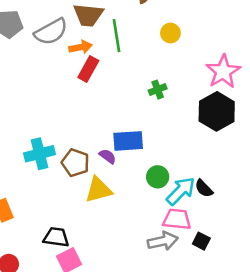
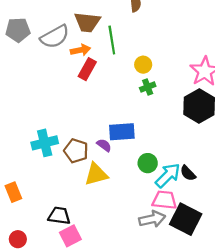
yellow circle: (170, 33) -> (143, 65), moved
black square: (201, 241) -> (186, 219), size x2.0

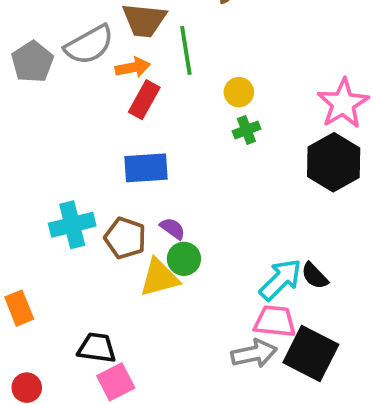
gray pentagon: (18, 30) -> (32, 62), moved, turned -30
blue rectangle: (122, 132) -> (146, 168), moved
green circle: (148, 163) -> (184, 259), moved

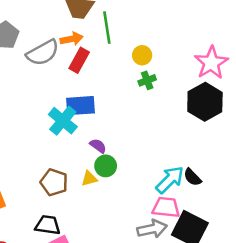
gray semicircle: (89, 45) -> (43, 53), moved
cyan cross: (72, 225) -> (63, 121), moved, turned -36
brown pentagon: (125, 238) -> (54, 182), moved
yellow triangle: (159, 278) -> (89, 178), size x0.6

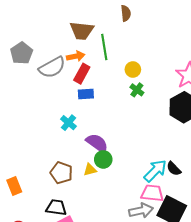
green cross: (147, 80) -> (137, 90), turned -32
blue rectangle: (80, 106) -> (86, 94), moved, size x0.7
cyan cross: (63, 121) -> (68, 123), size x0.7
purple semicircle: (98, 146) -> (97, 143), size x1.6

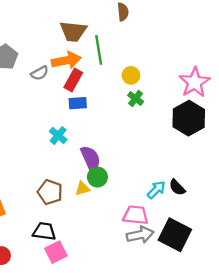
orange arrow: (76, 56) -> (66, 60), size x1.4
gray semicircle: (52, 67) -> (40, 73), size x0.6
purple semicircle: (97, 143) -> (91, 159), turned 30
cyan arrow: (155, 171) -> (156, 190), size x0.7
pink trapezoid: (152, 193) -> (136, 215), moved

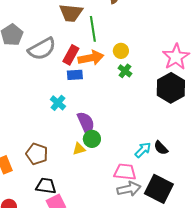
orange arrow: (66, 60) -> (91, 58), moved
gray semicircle: (40, 73) -> (42, 49), size x1.8
brown pentagon: (50, 192) -> (37, 154), moved

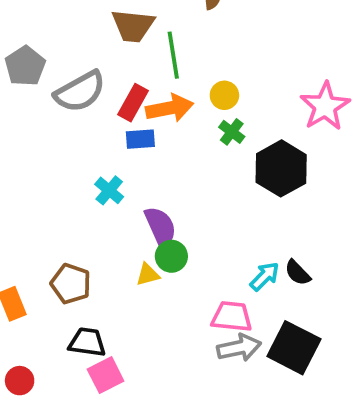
black hexagon: (171, 88) -> (281, 168), moved

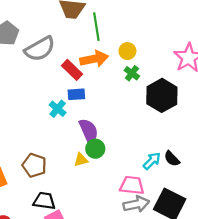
red rectangle: (133, 103) -> (72, 70), moved, turned -75
blue rectangle: (140, 139) -> (76, 94), moved

